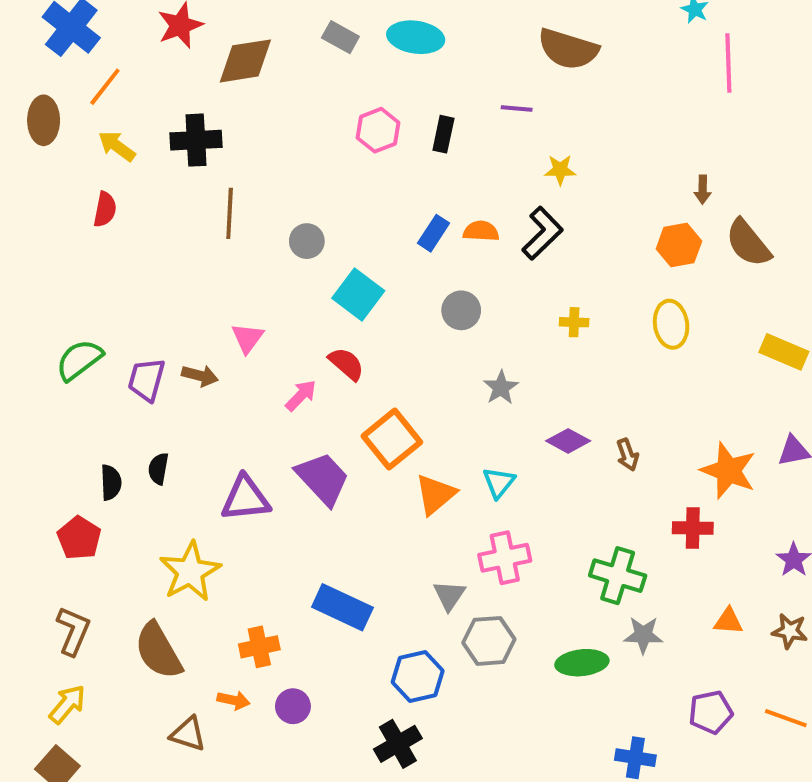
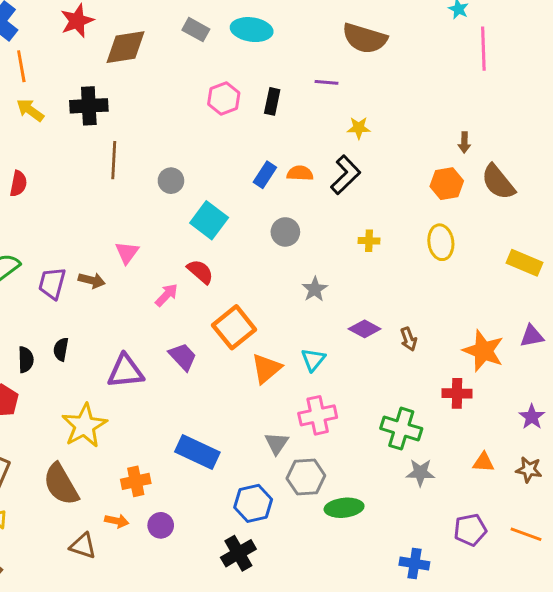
orange line: (105, 87) -> (21, 66), turned -48
red semicircle: (105, 209) -> (18, 184), moved
purple trapezoid: (323, 479) -> (183, 357), size x0.7
green ellipse: (582, 663) -> (344, 508), moved

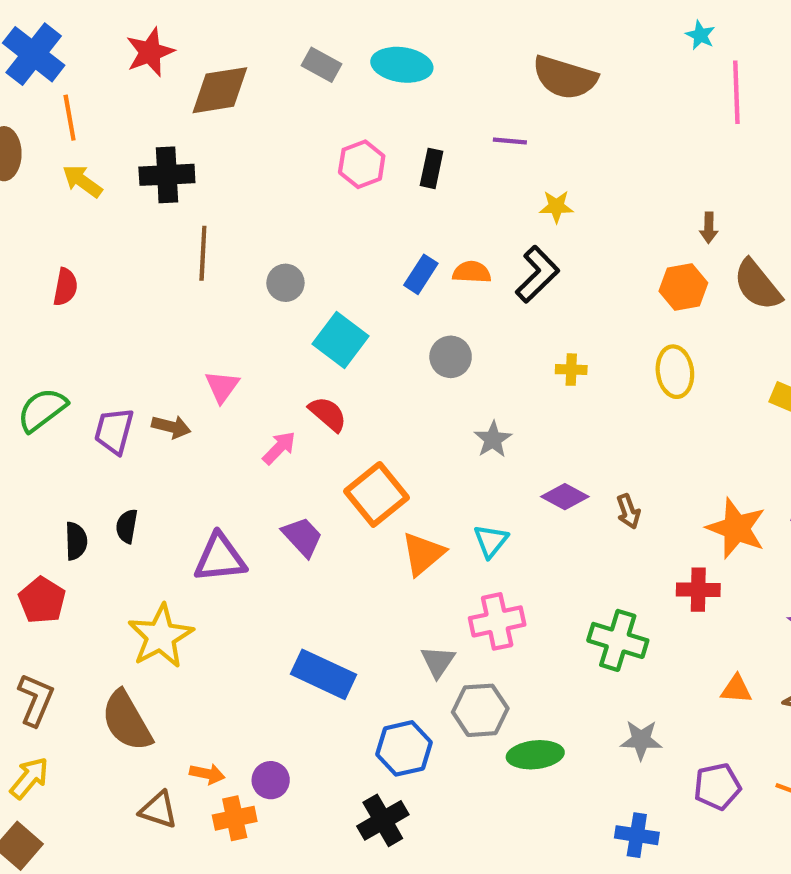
gray star: (420, 473) -> (641, 740), moved
orange cross: (136, 481) -> (235, 818), moved

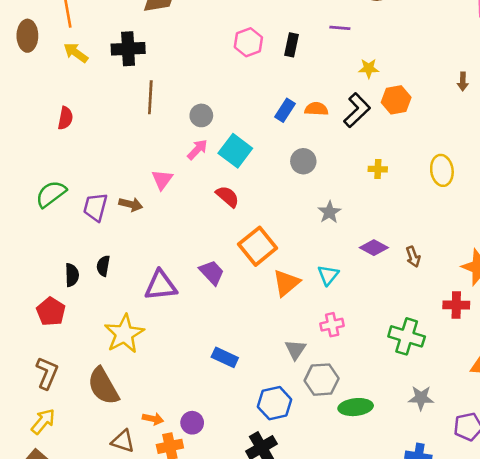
orange hexagon: (683, 287) -> (396, 100), moved
pink arrow: (279, 448) -> (197, 149), moved
pink cross: (497, 621) -> (332, 325), size x0.7
blue rectangle: (324, 674) -> (225, 357), size x0.7

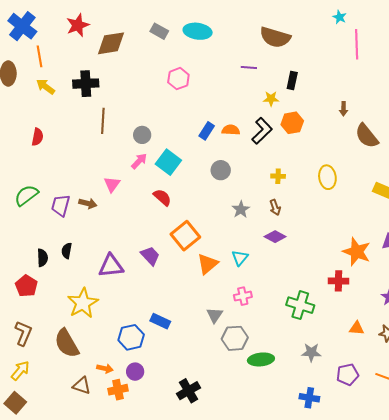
black rectangle: (292, 45) -> (292, 81), moved
brown arrow: (413, 257) -> (275, 207), moved
blue hexagon: (275, 403) -> (131, 337), moved

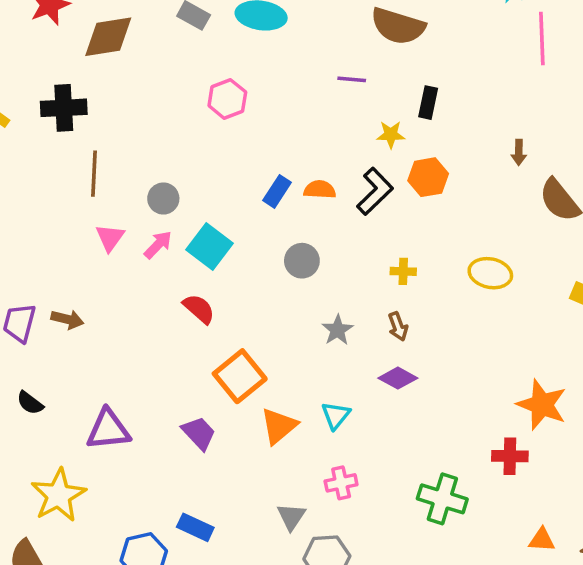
yellow ellipse: (327, 177) -> (490, 273), turned -70
pink triangle: (112, 184) -> (110, 238), moved
black semicircle: (67, 251) -> (30, 403), turned -63
purple trapezoid: (150, 256) -> (199, 433), moved

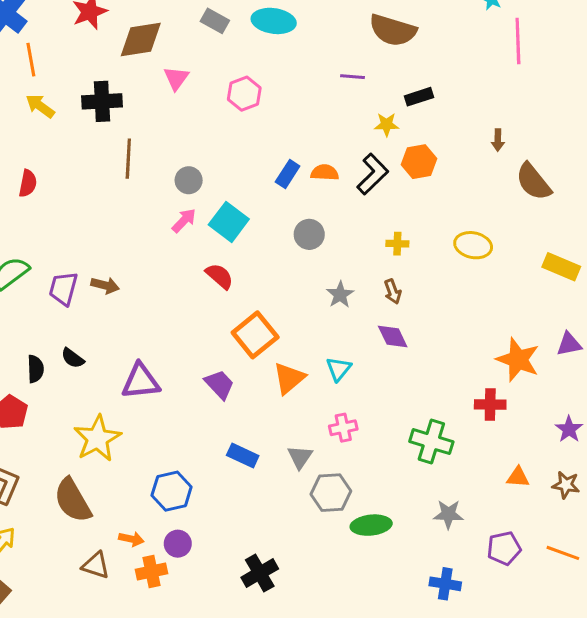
black rectangle: (428, 103) -> (419, 97), turned 60
pink triangle: (110, 238) -> (176, 78), moved
purple diamond: (398, 378) -> (393, 336), turned 36
blue rectangle: (195, 527) -> (243, 455), moved

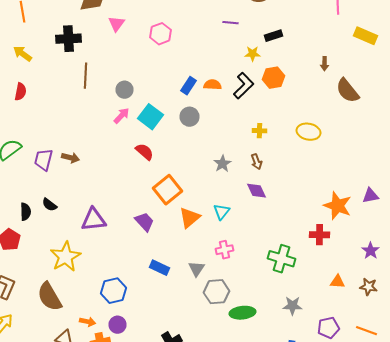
yellow arrow: (40, 106) -> (22, 54), moved
gray circle: (309, 234) -> (190, 117), moved
yellow rectangle: (561, 267) -> (366, 36), moved

